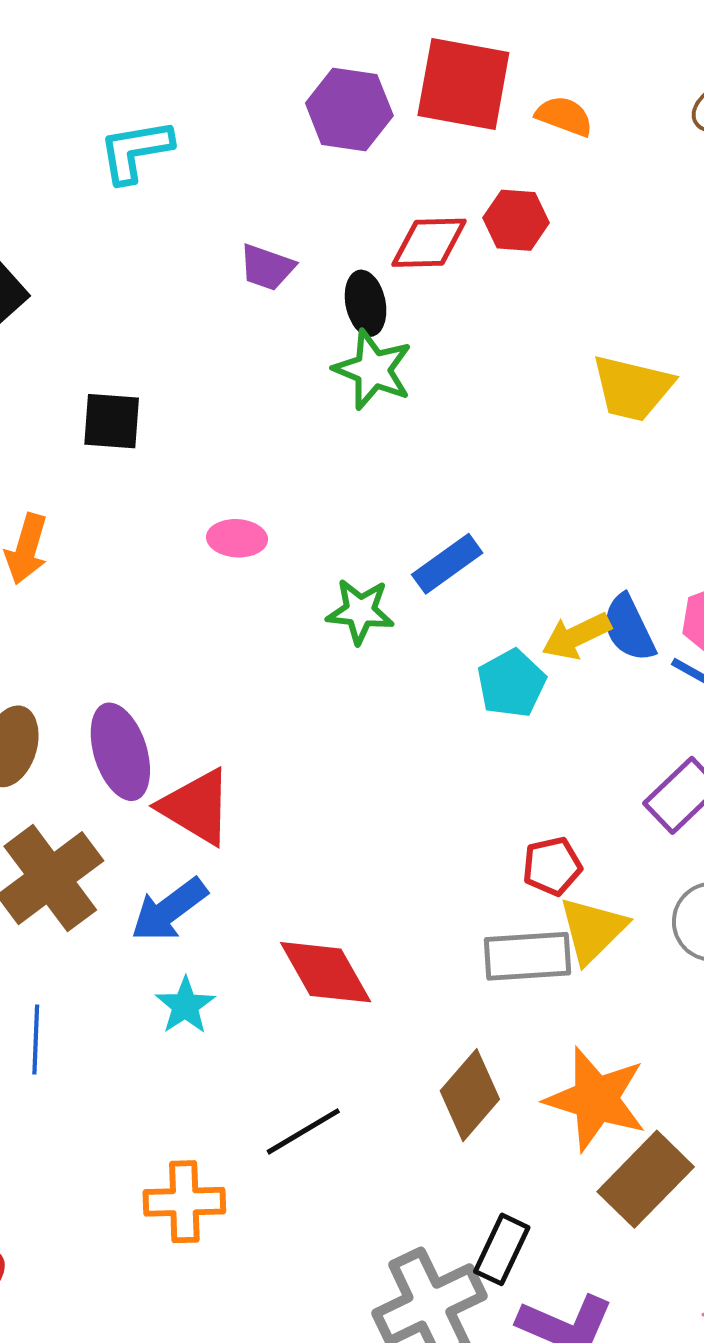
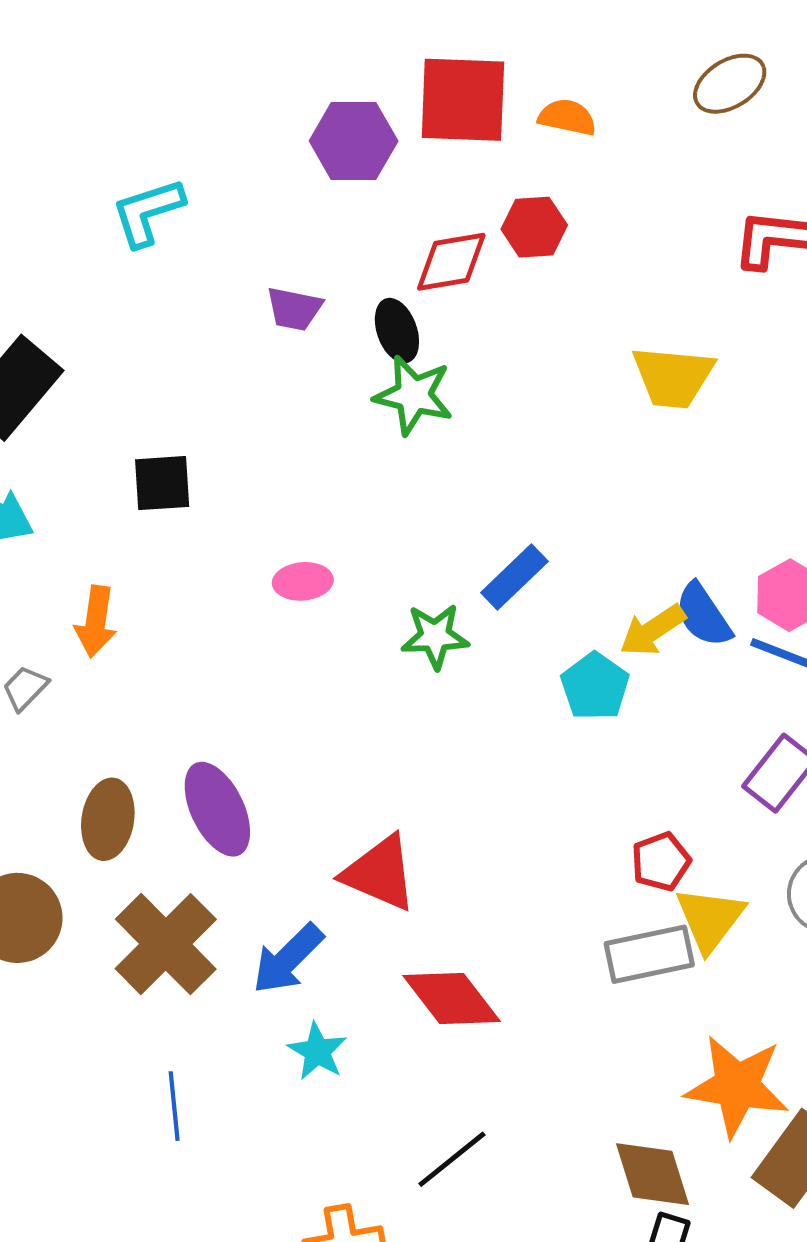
red triangle: (196, 807) -> (380, 873), moved
brown diamond: (470, 1095) -> (652, 1174), moved, turned -50

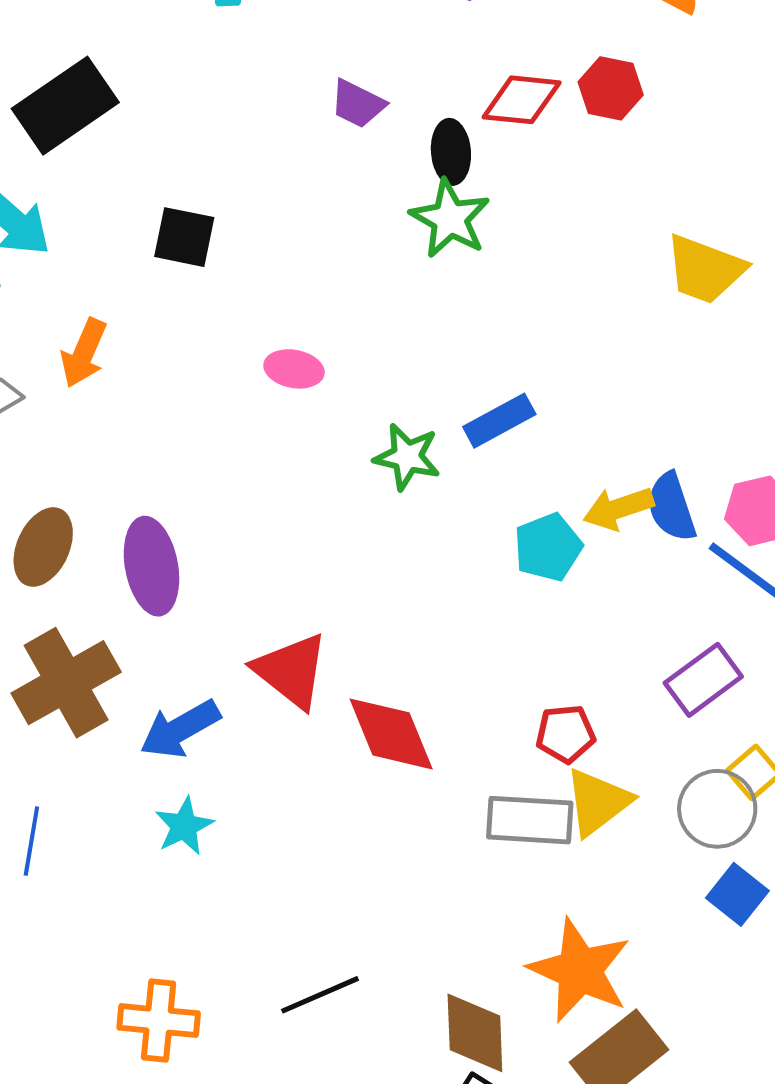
red diamond: (452, 998) -> (391, 734), moved
black line: (452, 1159) -> (320, 995), moved

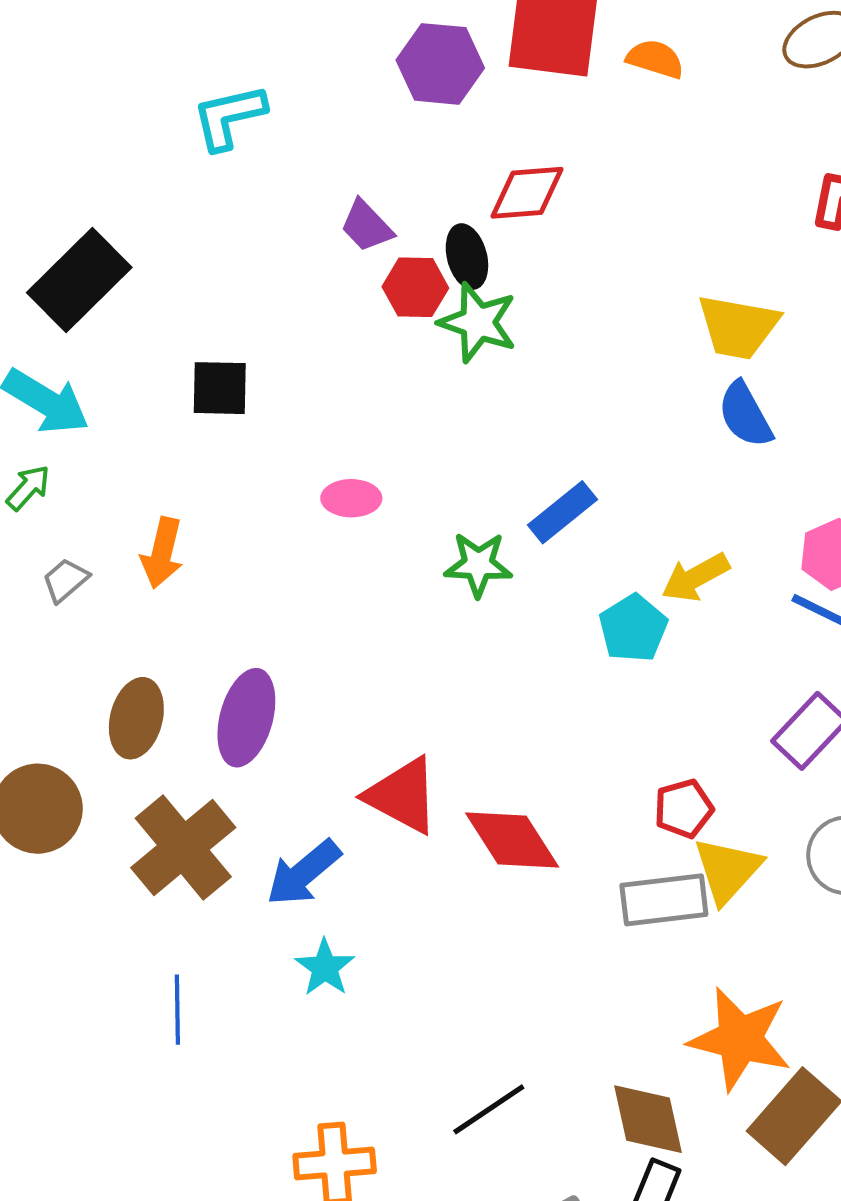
red hexagon: (611, 88) -> (415, 287), moved
purple trapezoid: (358, 104) -> (367, 226), turned 30
orange arrow: (84, 353) -> (162, 553), moved
blue semicircle: (671, 507) -> (745, 415), moved
purple ellipse: (151, 566) -> (246, 718), turned 36

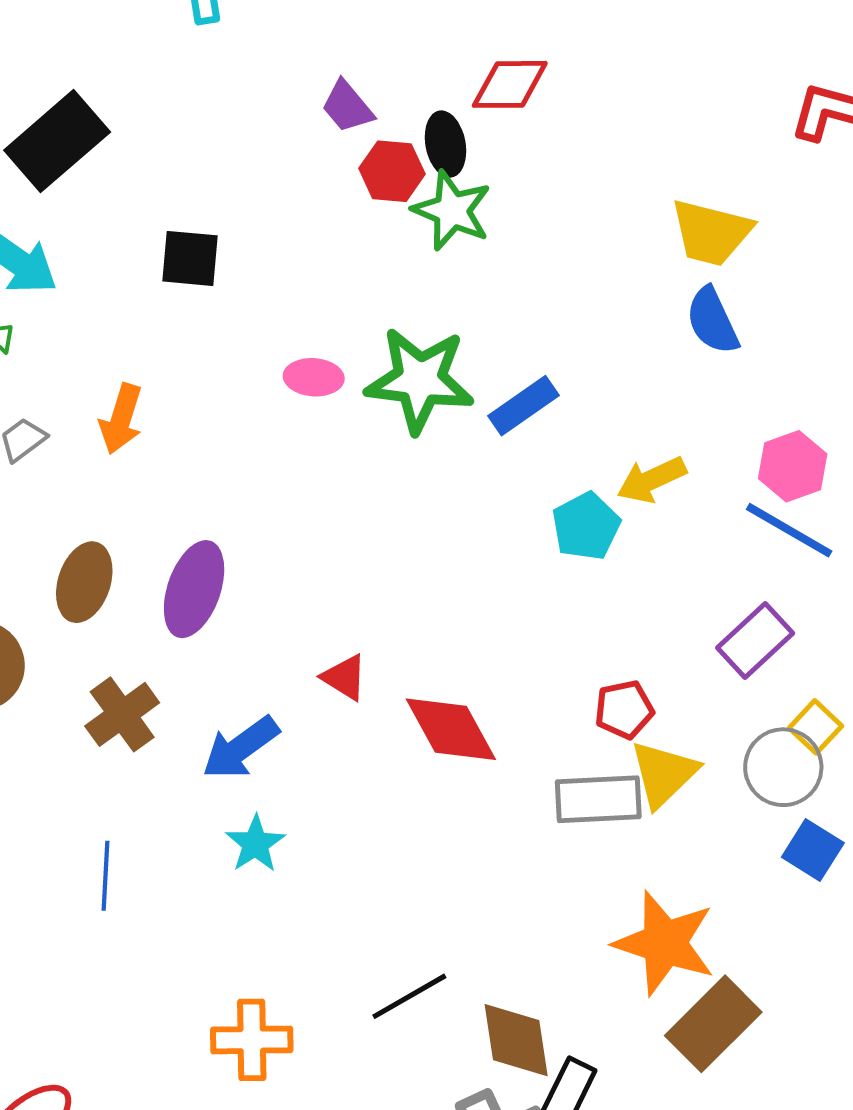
green star: (478, 564) -> (420, 380), moved, size x1.6
red triangle: (402, 796) -> (344, 677), size x0.6
brown cross: (183, 848) -> (122, 714), size x0.7
brown diamond: (648, 1119) -> (516, 1040), moved

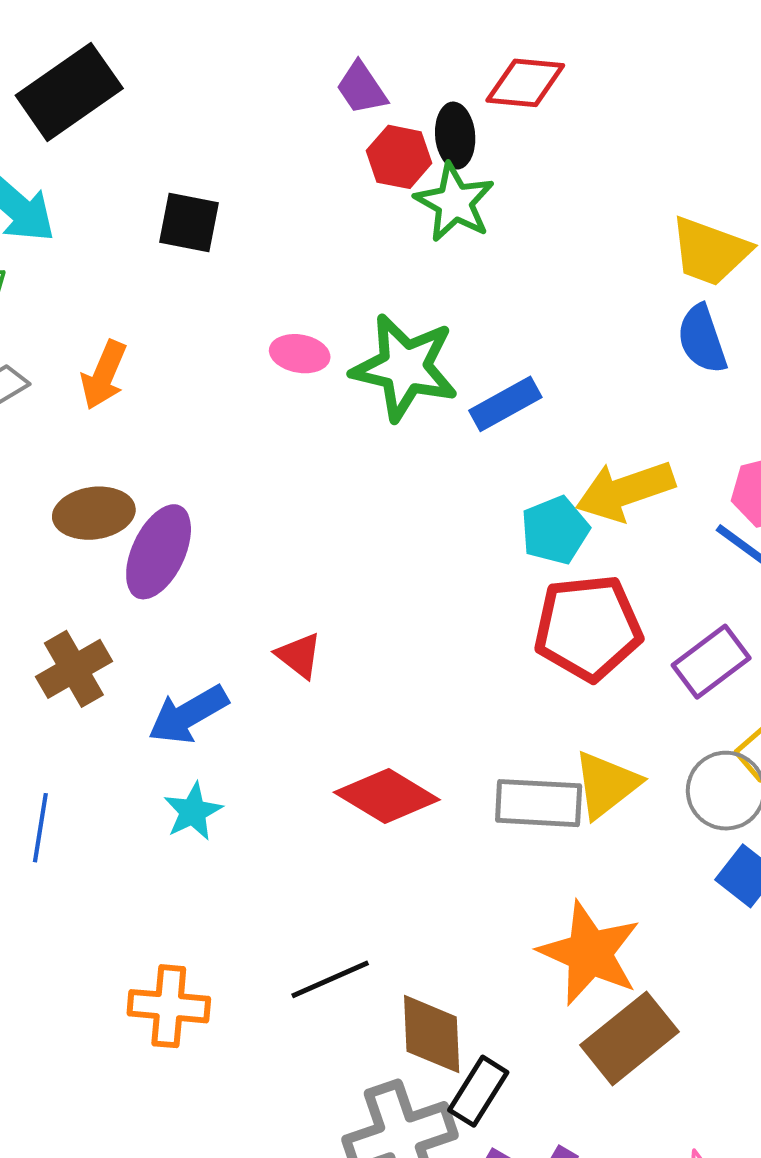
yellow arrow: (652, 480) -> (625, 491), size x1.4
brown ellipse: (84, 582) -> (94, 513), moved, turned 58
red pentagon: (624, 710) -> (588, 628), moved, size x1.8
red diamond: (451, 729) -> (387, 796), moved, turned -36

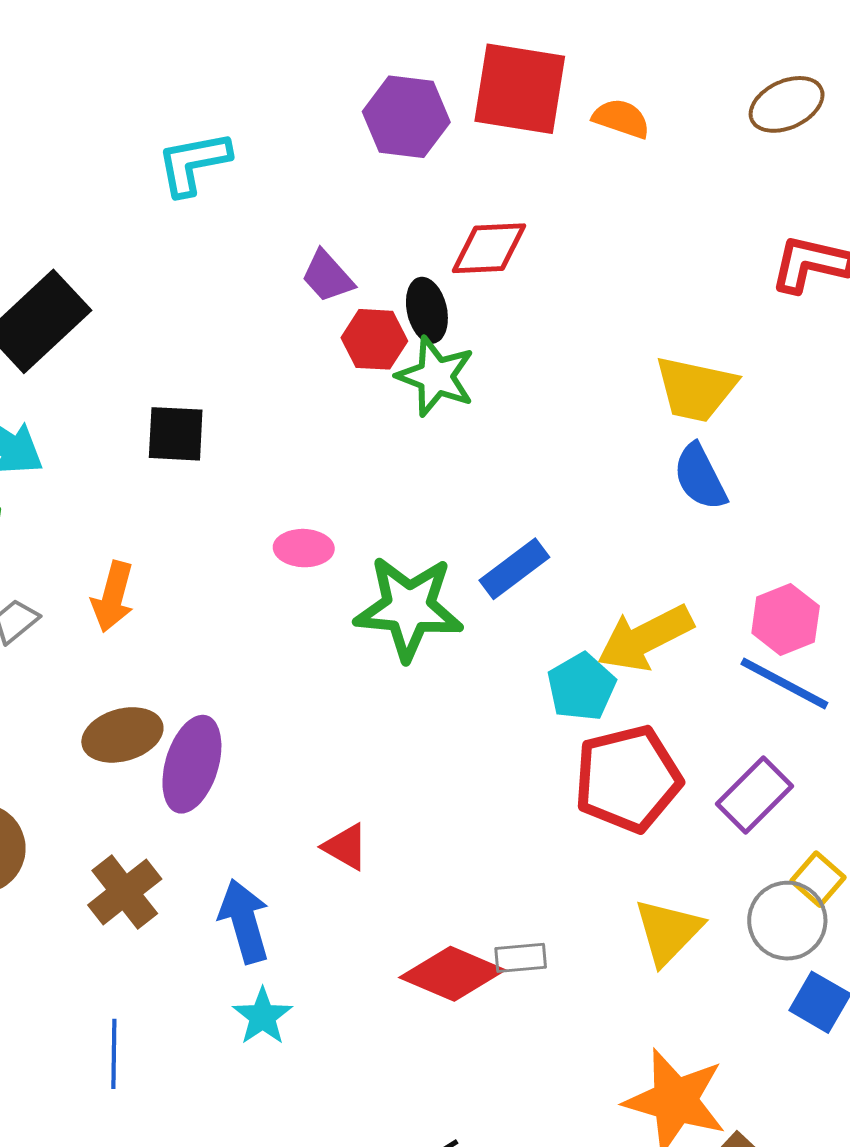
green star: (405, 367) -> (409, 608), moved
blue arrow: (188, 715) -> (244, 921), turned 112
gray rectangle: (539, 803) -> (521, 958), moved, size x0.6

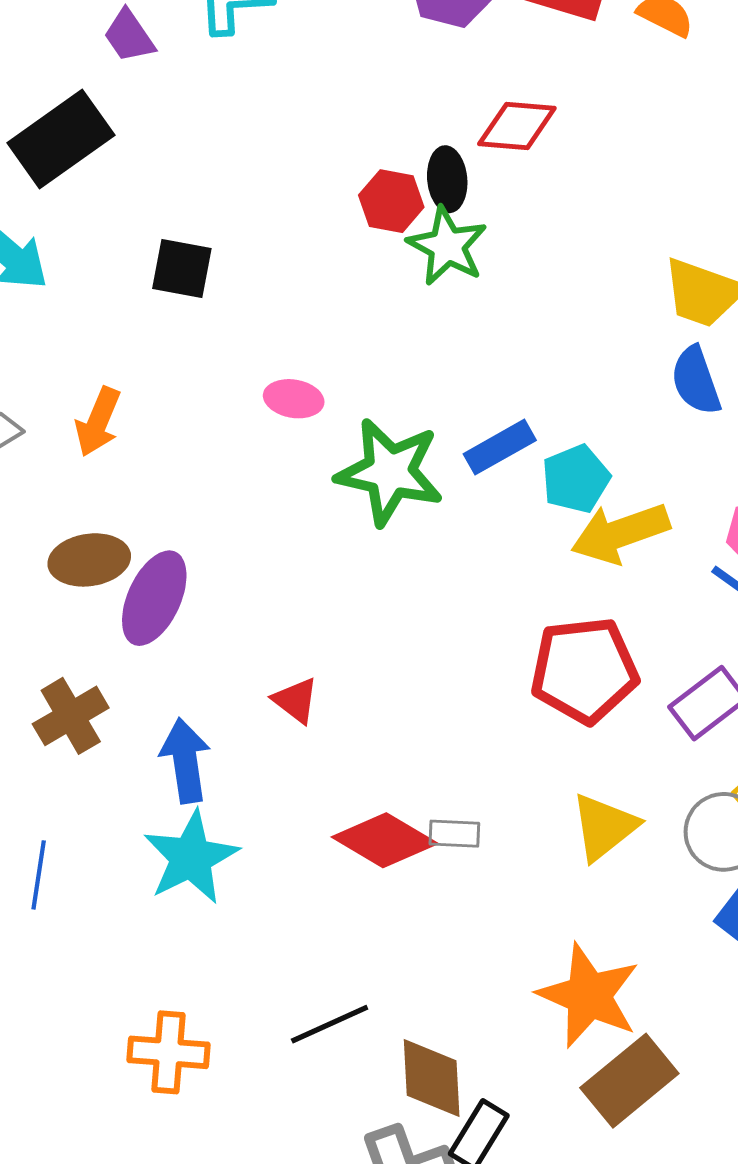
purple trapezoid: (327, 276) -> (129, 36), moved
cyan pentagon: (581, 687) -> (576, 479), moved
cyan star: (263, 1016) -> (191, 858), size x1.6

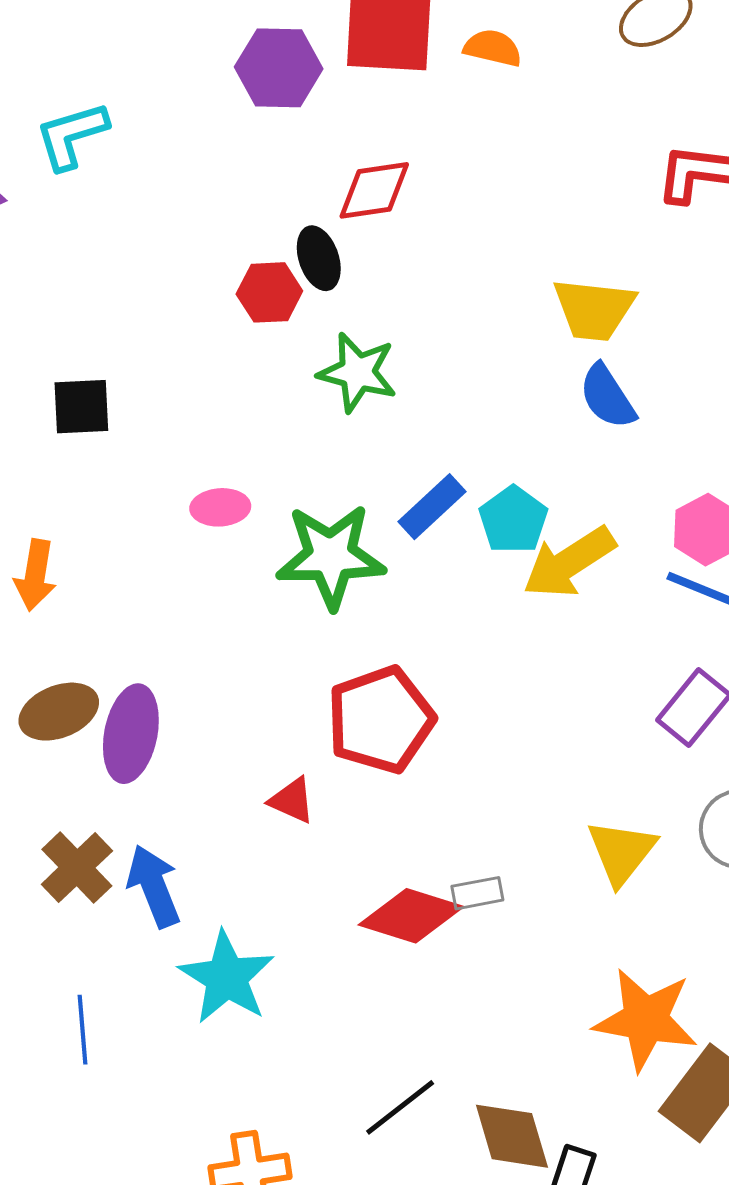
green star: (447, 246) -> (357, 372), moved
red pentagon: (584, 670) -> (381, 720), moved
blue arrow: (185, 761) -> (154, 886), moved

